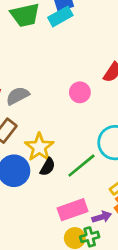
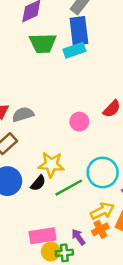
yellow star: (39, 147) -> (51, 165), moved, turned 30
pink rectangle: (73, 210) -> (43, 236), moved
purple arrow: (102, 217) -> (78, 237), turned -119

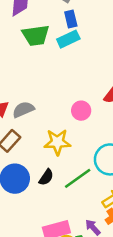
blue rectangle: (79, 31) -> (71, 19), size x0.6
yellow star: (51, 165) -> (57, 142), moved

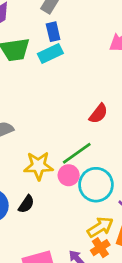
pink circle: (81, 111) -> (69, 175), moved
green line: (78, 178) -> (77, 153), moved

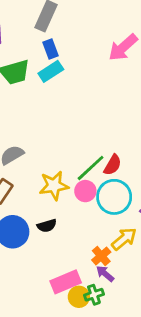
red semicircle: (98, 114) -> (113, 165), moved
black semicircle: (26, 204) -> (47, 226), turned 48
orange cross: (100, 248) -> (101, 256), moved

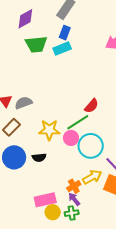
blue rectangle: (51, 49) -> (65, 33), turned 32
red semicircle: (113, 165) -> (91, 106), moved
green cross: (94, 295) -> (72, 213), moved

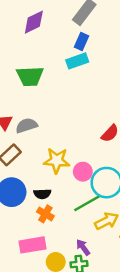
green trapezoid: (36, 44) -> (30, 76), moved
green line: (78, 122) -> (87, 203), moved
orange cross: (74, 186) -> (45, 214), moved, turned -32
pink rectangle: (45, 200) -> (33, 245), moved

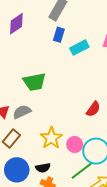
cyan rectangle: (77, 61) -> (79, 48), moved
green trapezoid: (30, 76) -> (34, 82), moved
yellow star: (57, 161) -> (51, 138), turned -30

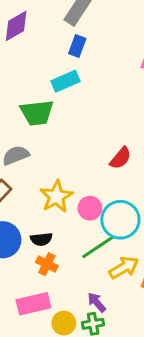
cyan rectangle: (79, 48) -> (66, 81), moved

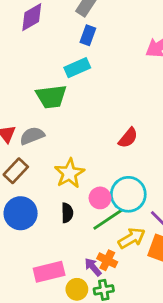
pink circle: (90, 208) -> (100, 198), moved
black semicircle: (41, 239) -> (67, 213), moved, turned -84
orange cross: (47, 264) -> (107, 260), moved
purple arrow: (97, 302) -> (93, 267), moved

